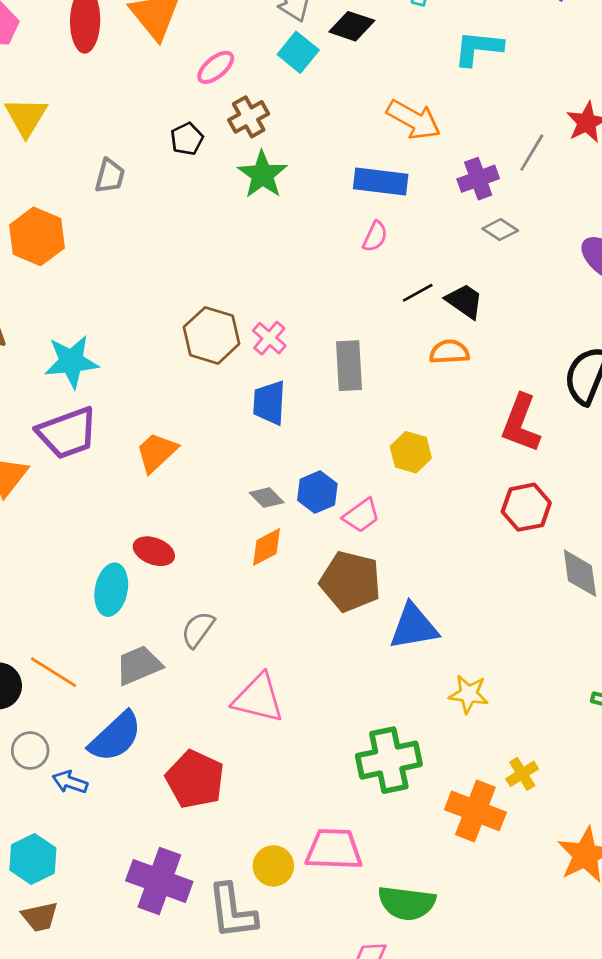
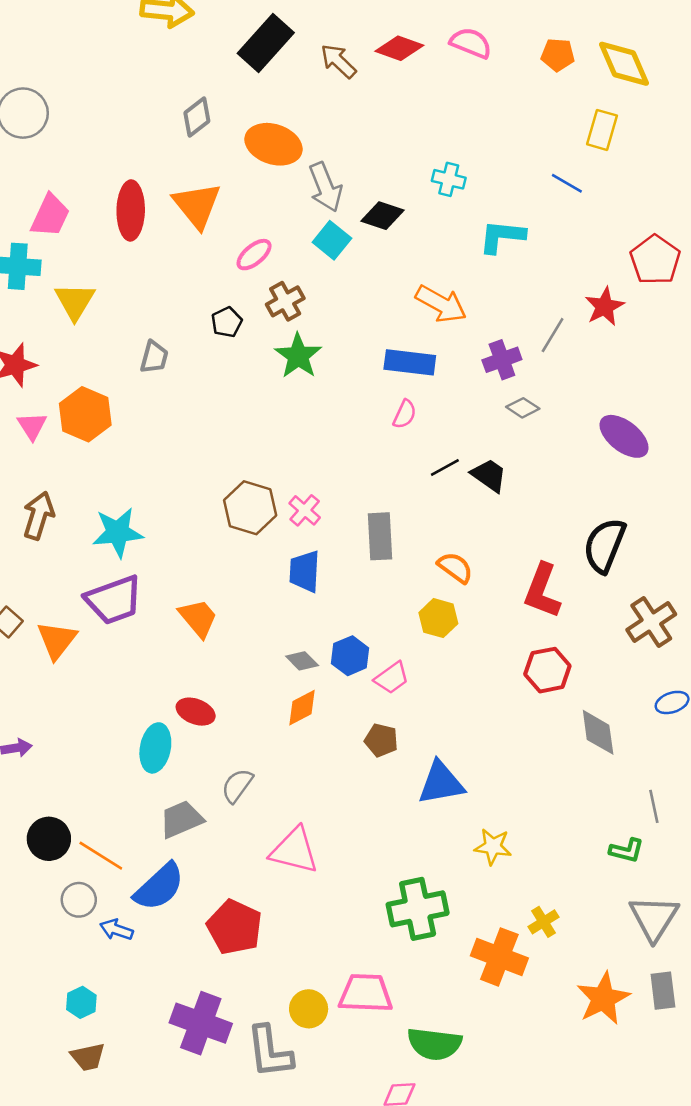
orange semicircle: (449, 352) -> (455, 567), moved, turned 39
orange trapezoid: (157, 452) -> (198, 618), turned 93
brown pentagon: (350, 581) -> (381, 740), size x0.6
orange line: (54, 672) -> (101, 856), moved
cyan hexagon: (33, 859) -> (81, 1002), size x0.7

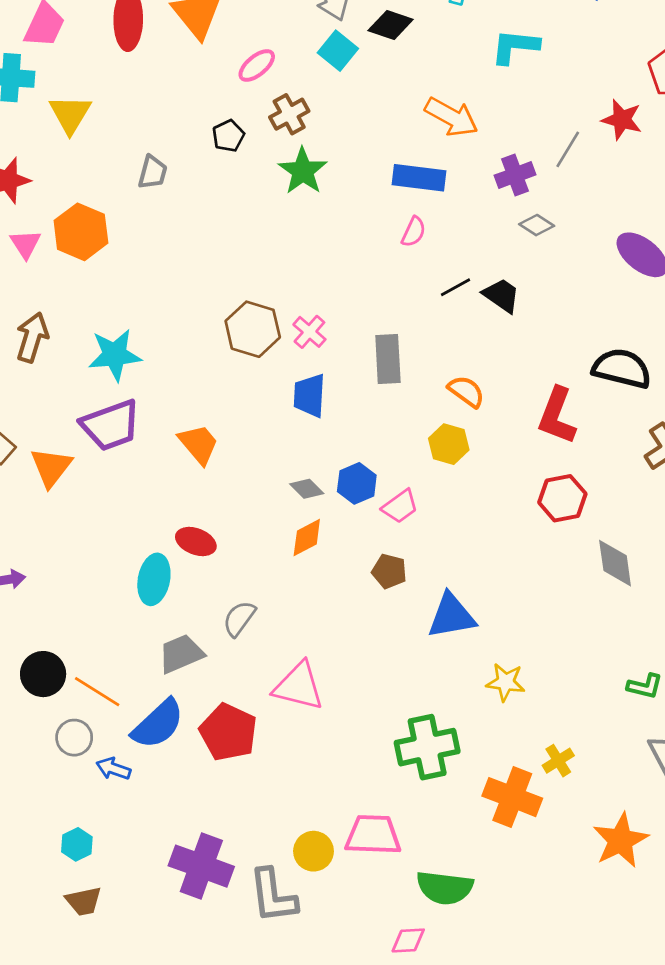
red star: (605, 307) -> (622, 120), turned -30
black semicircle: (605, 545) -> (622, 368), turned 82
red pentagon: (235, 927) -> (228, 732), moved

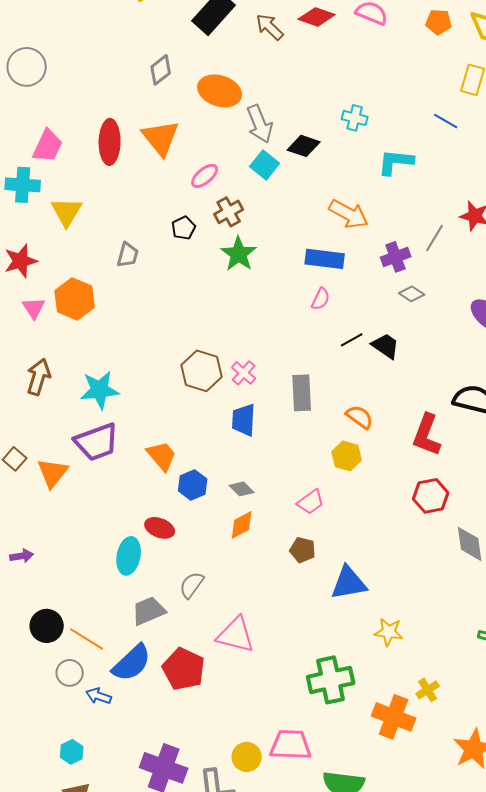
blue hexagon: (357, 483) -> (193, 485), moved

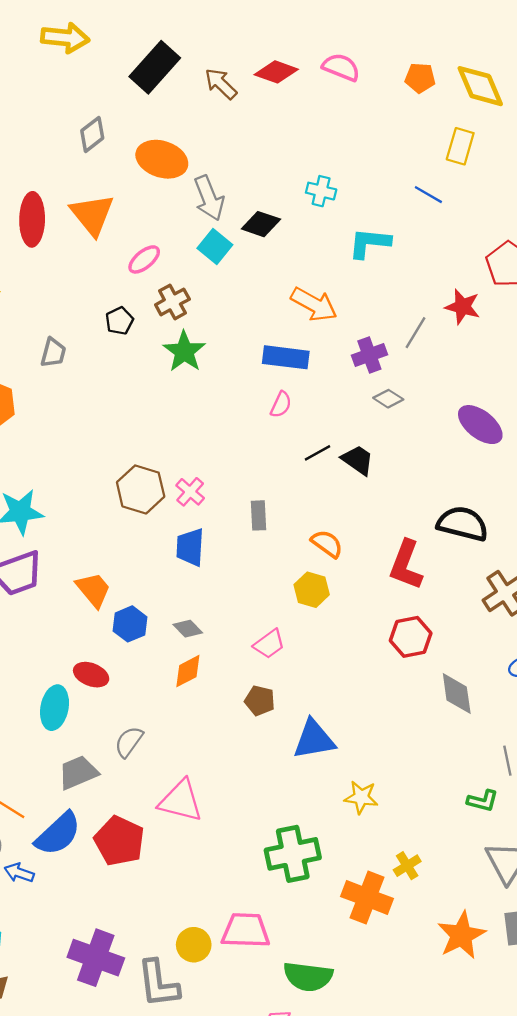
gray rectangle: (302, 393) -> (259, 515), size x0.7

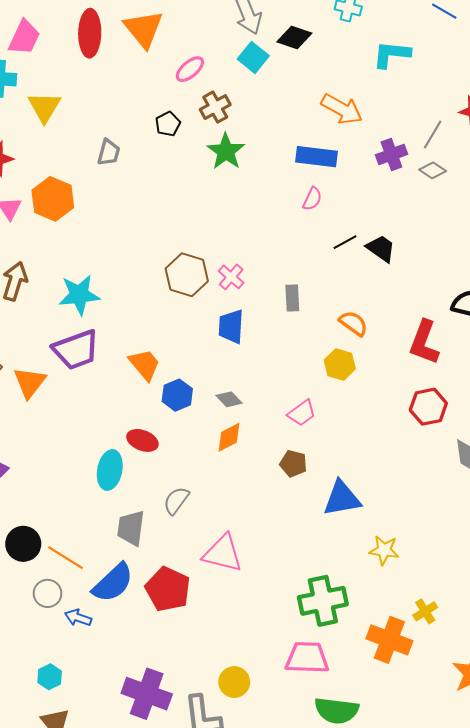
gray diamond: (388, 399) -> (433, 170), moved
gray trapezoid: (78, 773) -> (131, 528), turned -60
pink trapezoid: (246, 931) -> (307, 658), moved

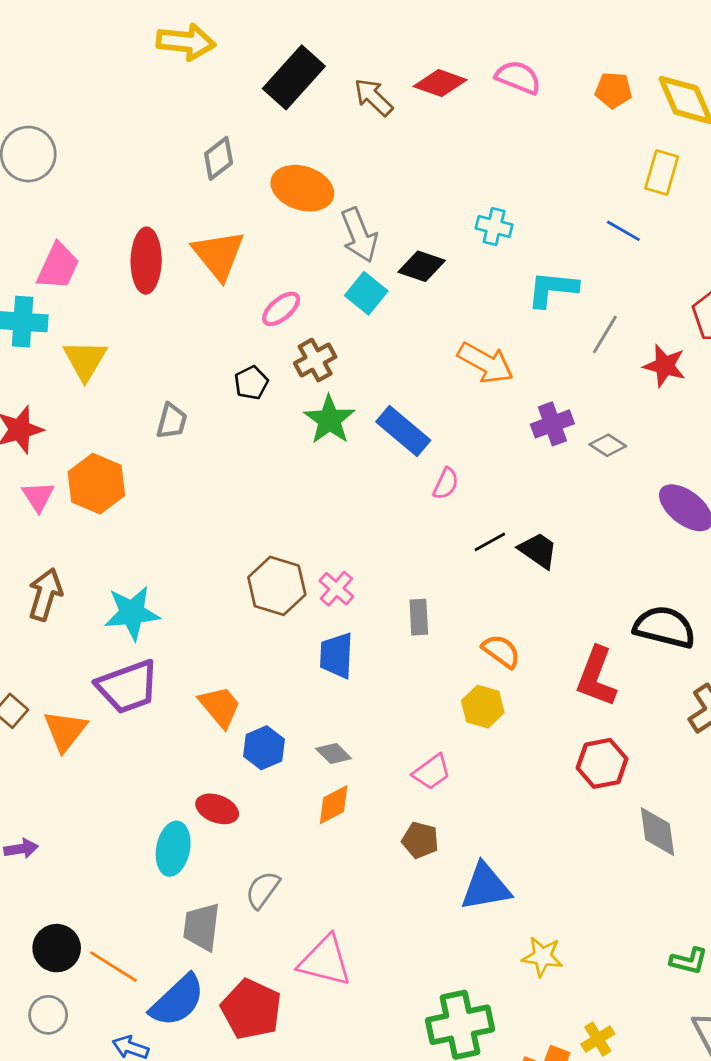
gray line: (433, 134) -> (605, 334), moved
blue rectangle: (317, 157) -> (403, 431), moved, turned 33
gray circle: (48, 593) -> (48, 1015), moved

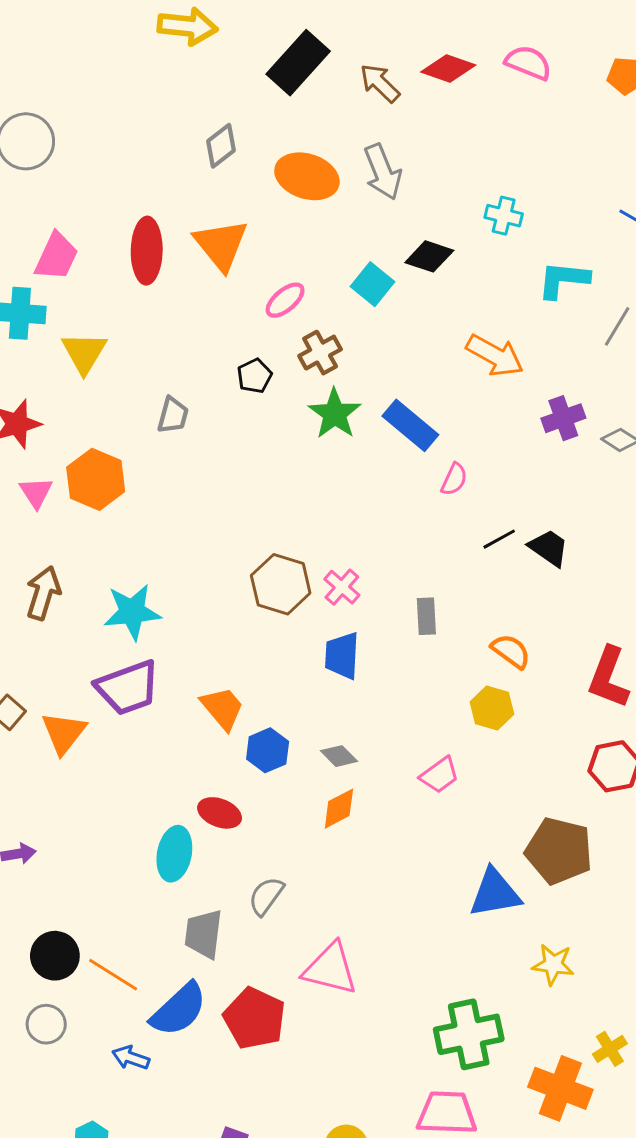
gray arrow: (359, 235) -> (383, 172), moved
brown pentagon: (420, 840) -> (559, 851), moved, size x1.8

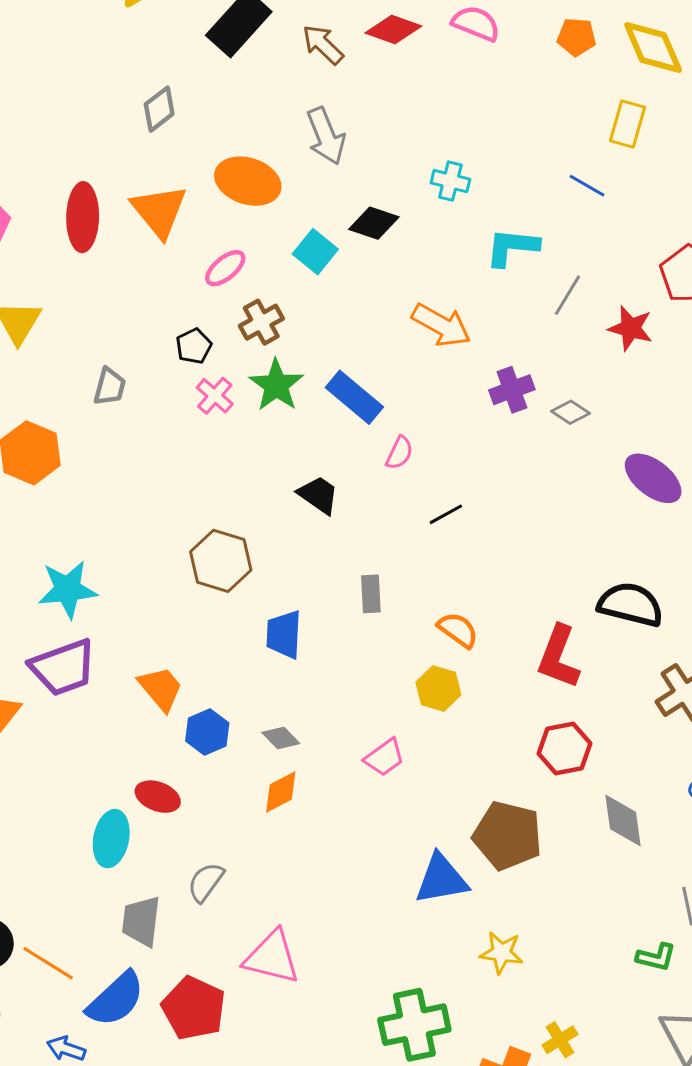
orange ellipse: (307, 176) -> (248, 181), moved
black trapezoid: (549, 548) -> (318, 495), moved
pink cross: (342, 587) -> (215, 396), moved

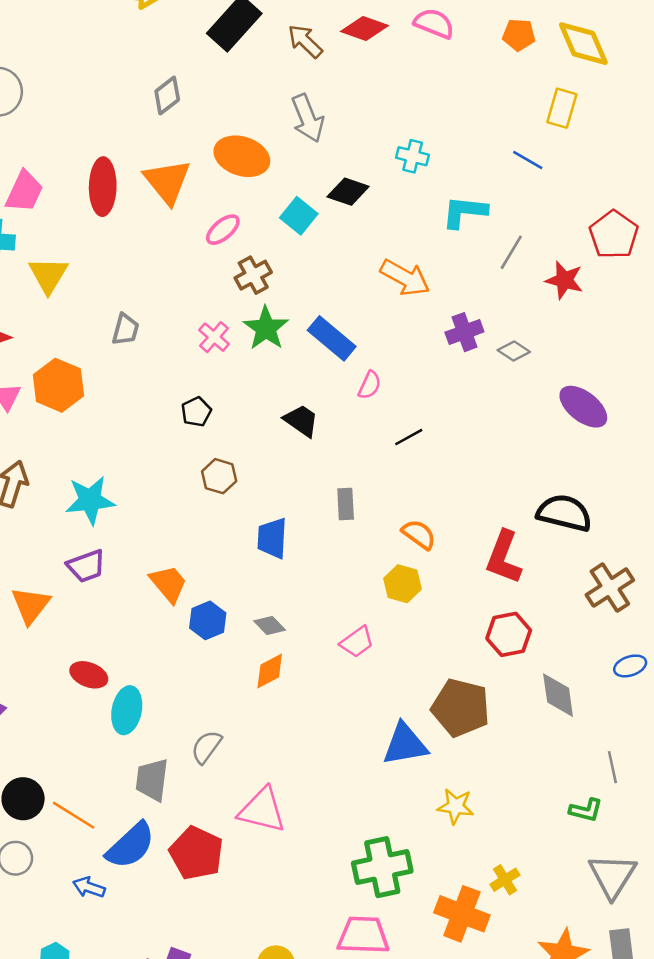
black pentagon: (194, 346) -> (196, 412), moved
brown hexagon: (221, 561) -> (219, 476), size x0.7
purple trapezoid: (63, 667) -> (86, 566), size x0.7
red ellipse: (158, 797) -> (89, 675), moved

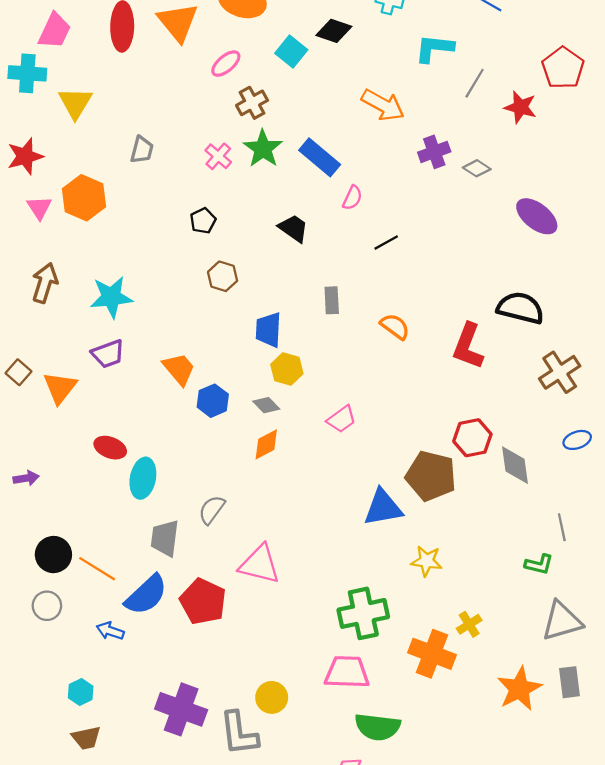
yellow hexagon: (402, 584) -> (287, 369), moved
red hexagon: (509, 634) -> (472, 438), moved
gray triangle: (612, 876) -> (562, 621), turned 42

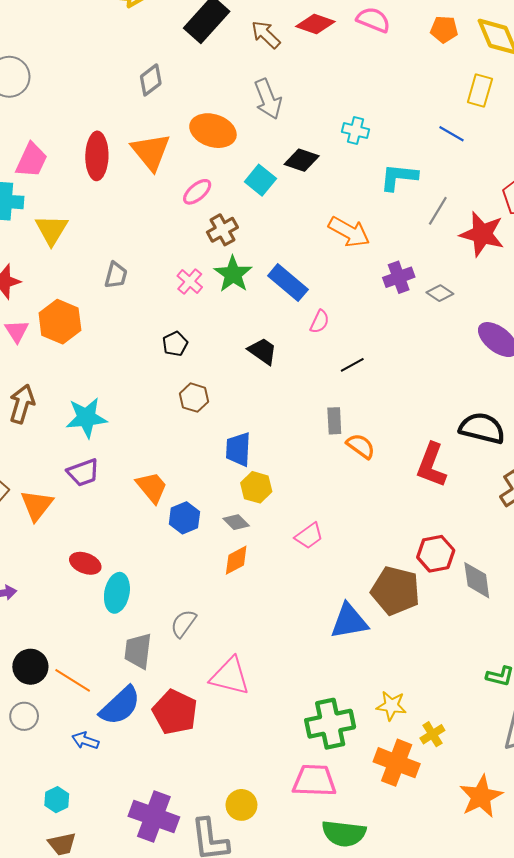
red star: (520, 107) -> (482, 234), size x1.4
gray rectangle: (332, 300) -> (334, 421), moved
yellow star: (427, 561) -> (391, 706), moved

